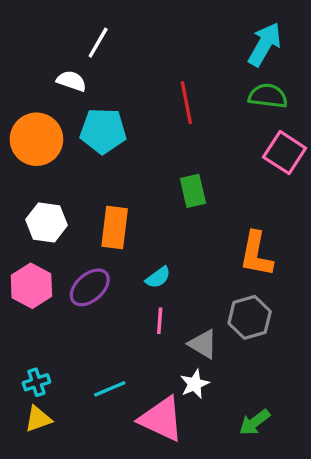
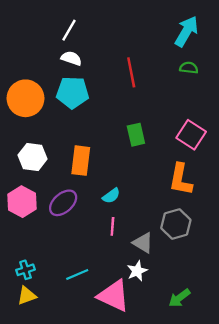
white semicircle: (71, 81) -> (71, 58), moved
green semicircle: (268, 96) -> (189, 68), size x0.7
pink square: (285, 153) -> (191, 135), moved

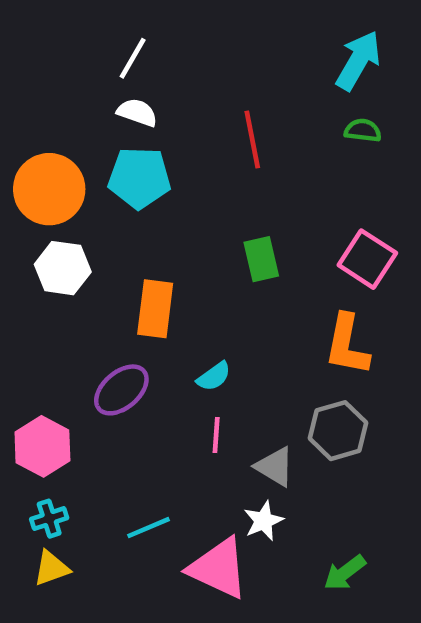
white hexagon: (33, 157) -> (63, 268), moved
pink hexagon: (22, 202) -> (42, 446), moved

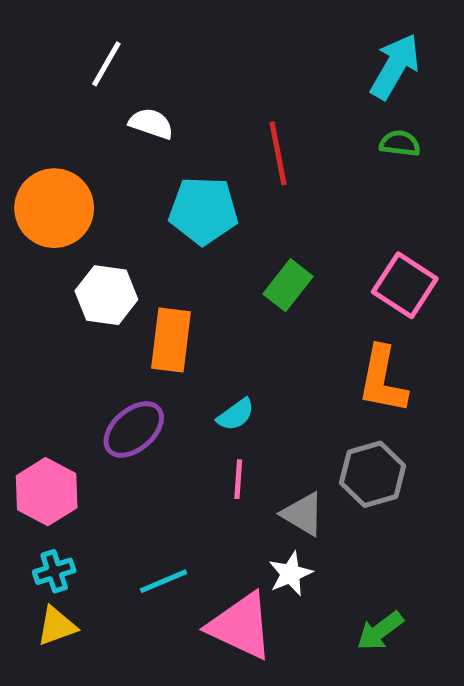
white line: (133, 58) -> (106, 64), moved
cyan pentagon: (139, 178) -> (203, 211), moved
green rectangle: (261, 259) -> (288, 285), turned 51
white hexagon: (63, 268) -> (106, 295), moved

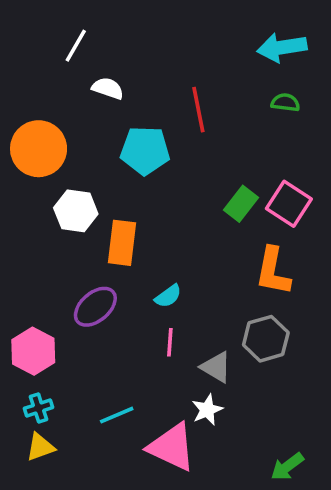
cyan arrow: (395, 66) -> (282, 47), turned -129
green rectangle: (288, 285) -> (241, 204), moved
green arrow: (380, 631) -> (287, 467), moved

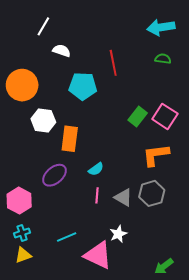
orange L-shape: (273, 271) -> (156, 155), turned 72
gray triangle: (216, 367) -> (123, 197), moved

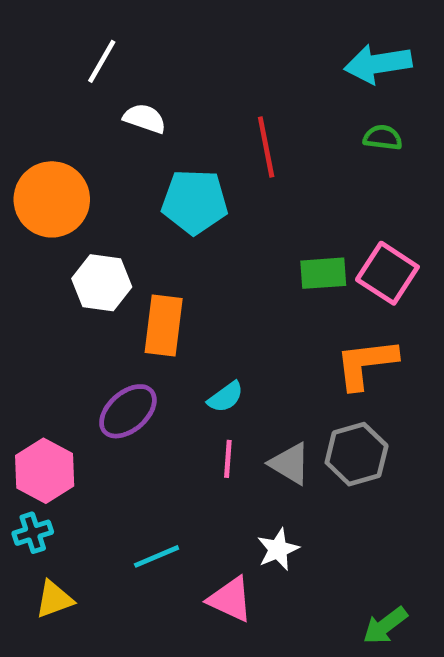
green rectangle: (138, 116) -> (323, 273), turned 48
cyan cross: (22, 233) -> (33, 533), moved
pink triangle: (98, 255) -> (230, 599), size x0.7

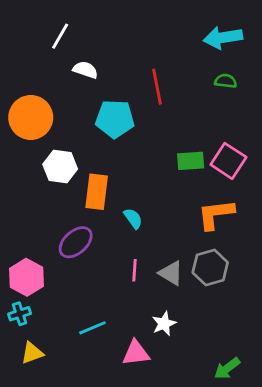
cyan semicircle: (226, 397) -> (133, 218), moved, turned -90
pink triangle: (230, 599) -> (136, 353), turned -32

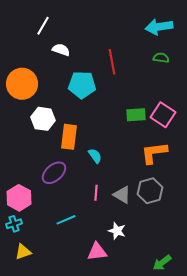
white star: (164, 324) -> (117, 231), turned -30
cyan line: (92, 328) -> (66, 220), moved

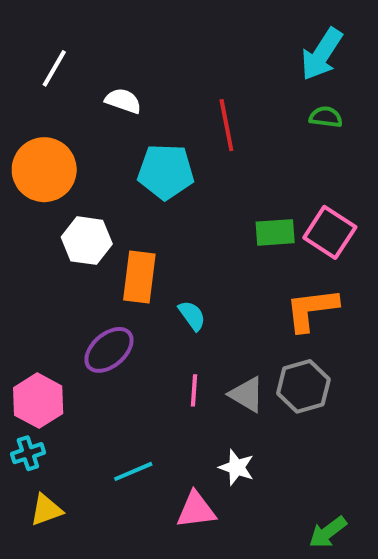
white line: (43, 26) -> (54, 68), moved
cyan arrow: (159, 27) -> (322, 54), turned -48
cyan line: (66, 220) -> (133, 471), moved

